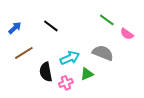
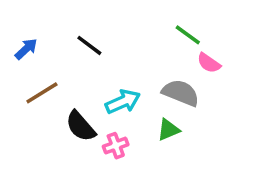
pink semicircle: (127, 34) -> (209, 63), moved
black semicircle: (46, 72) -> (81, 126), turned -30
green triangle: (87, 74) -> (168, 130), moved

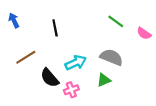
black line: (89, 45) -> (55, 28), turned 42
blue arrow: (26, 49) -> (14, 20), moved, turned -72
pink semicircle: (209, 63) -> (144, 33), moved

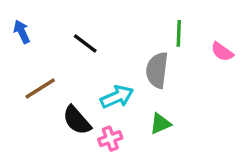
green line: (116, 21) -> (179, 33), turned 56
black line: (55, 28) -> (85, 43), turned -42
gray semicircle: (111, 57) -> (157, 70), moved, turned -105

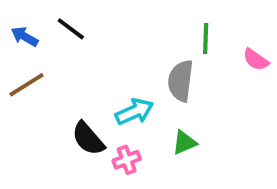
blue arrow: (22, 32) -> (25, 37), turned -35
black line: (85, 43) -> (71, 29), moved
brown line: (40, 89) -> (26, 85), moved

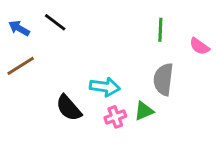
gray semicircle: (181, 81) -> (163, 79), moved
cyan arrow: (134, 112) -> (105, 87), turned 32
pink cross: (127, 160) -> (115, 117), moved

